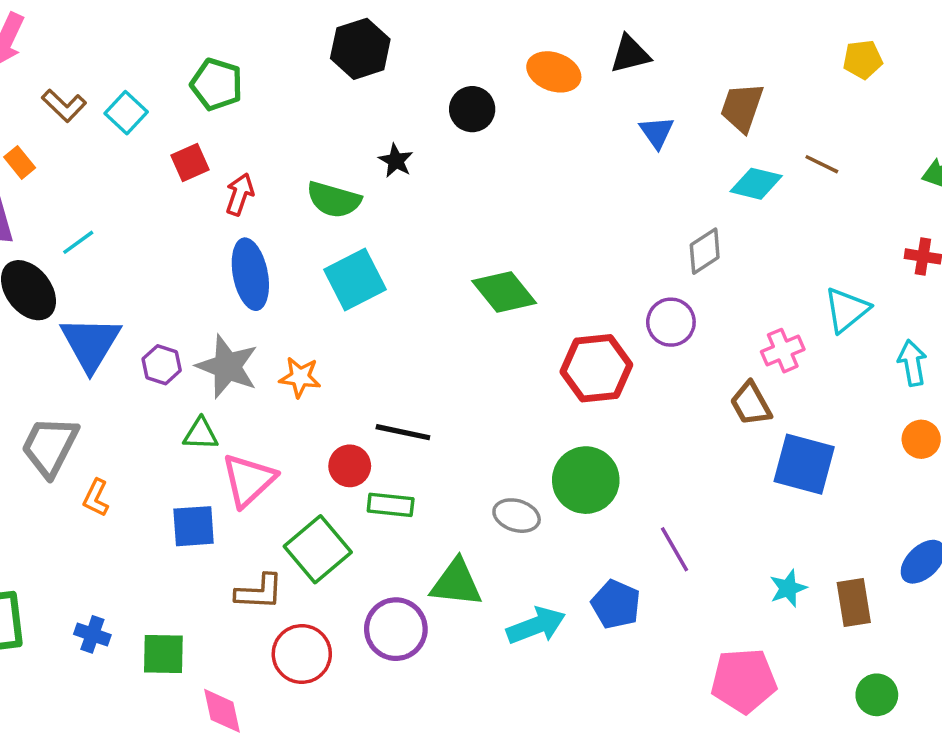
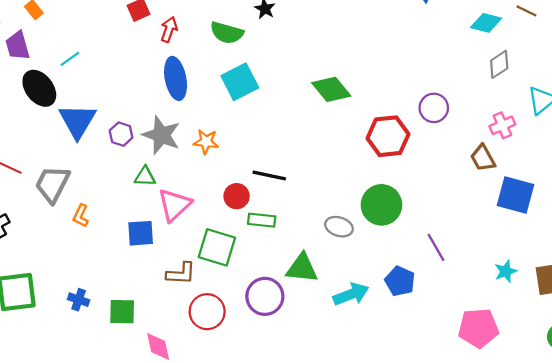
gray diamond: (705, 251) -> (499, 64), moved
green square: (318, 549) -> (217, 247), turned -33

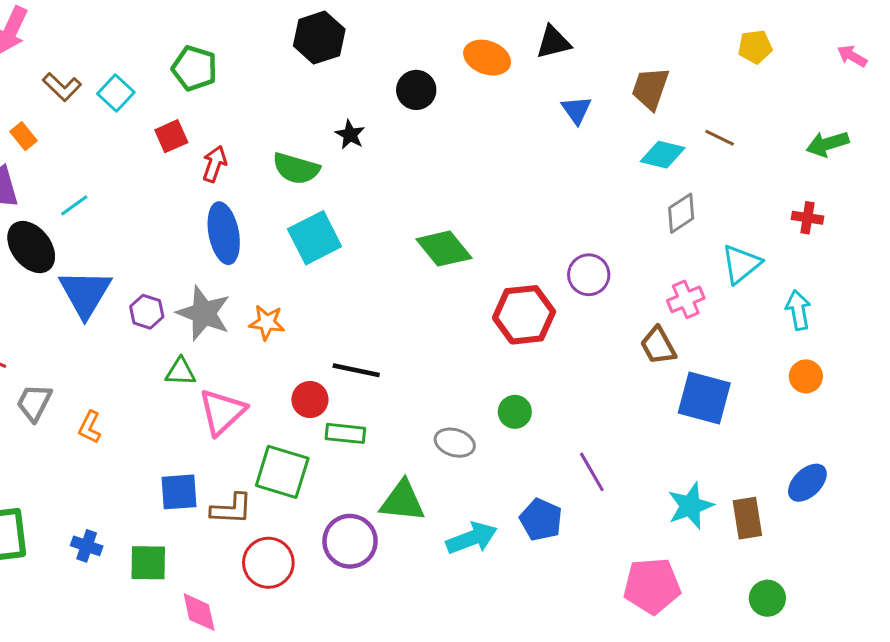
gray trapezoid: (52, 184) -> (34, 403), moved, size x0.7
green circle: (381, 205) -> (515, 412), size x0.6
blue square: (141, 233) -> (179, 492), moved
cyan star: (506, 271) -> (690, 506), size x1.4

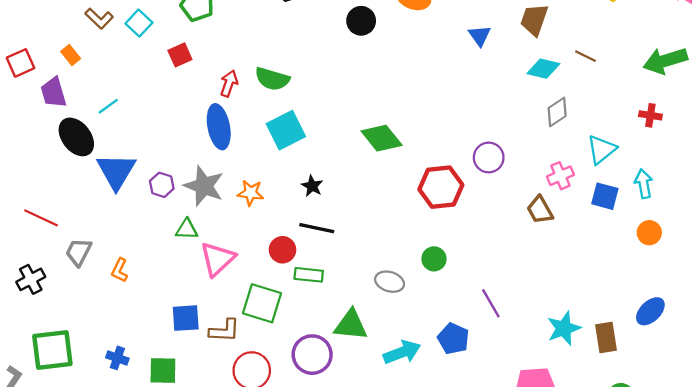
black star: (350, 135) -> (312, 186), moved
green arrow: (827, 144) -> (665, 61), size x1.4
red arrow: (214, 164) -> (229, 83), moved
blue square: (704, 398) -> (605, 196), moved, size x0.7

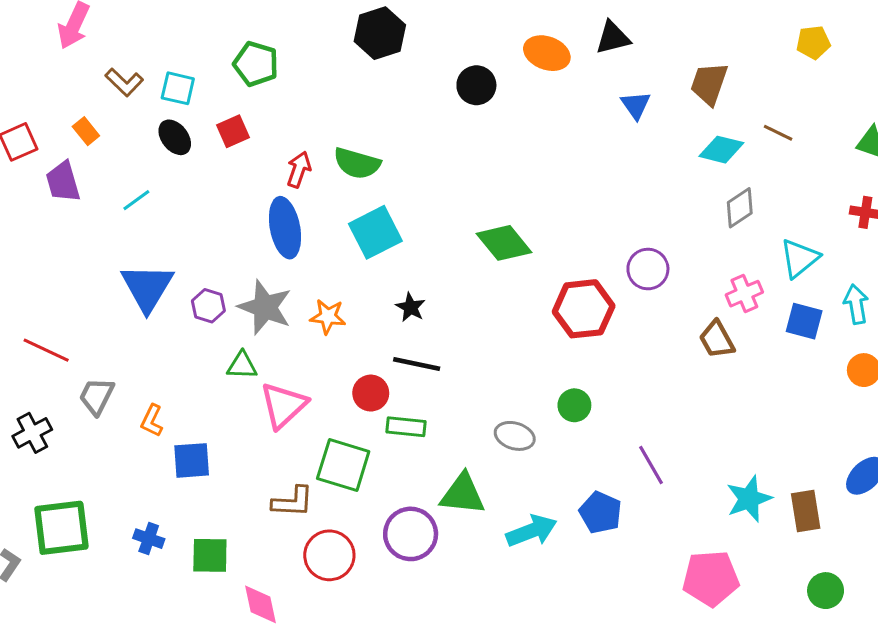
cyan square: (139, 23) -> (178, 88), turned -30
black ellipse: (76, 137) -> (175, 137), moved, size x0.7
blue square: (186, 318) -> (192, 460), moved

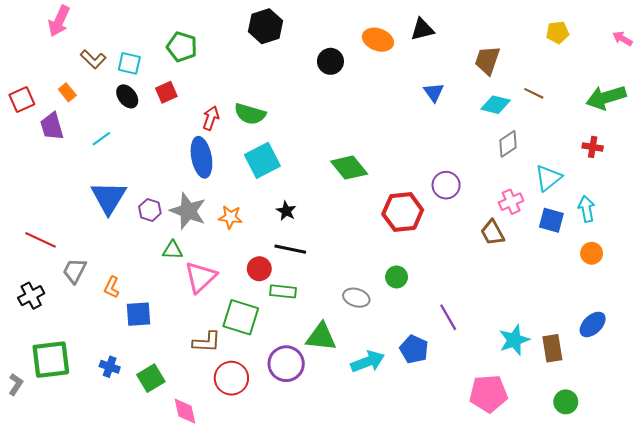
blue triangle: (636, 105) -> (434, 92), moved
green square: (210, 555) -> (151, 378), turned -32

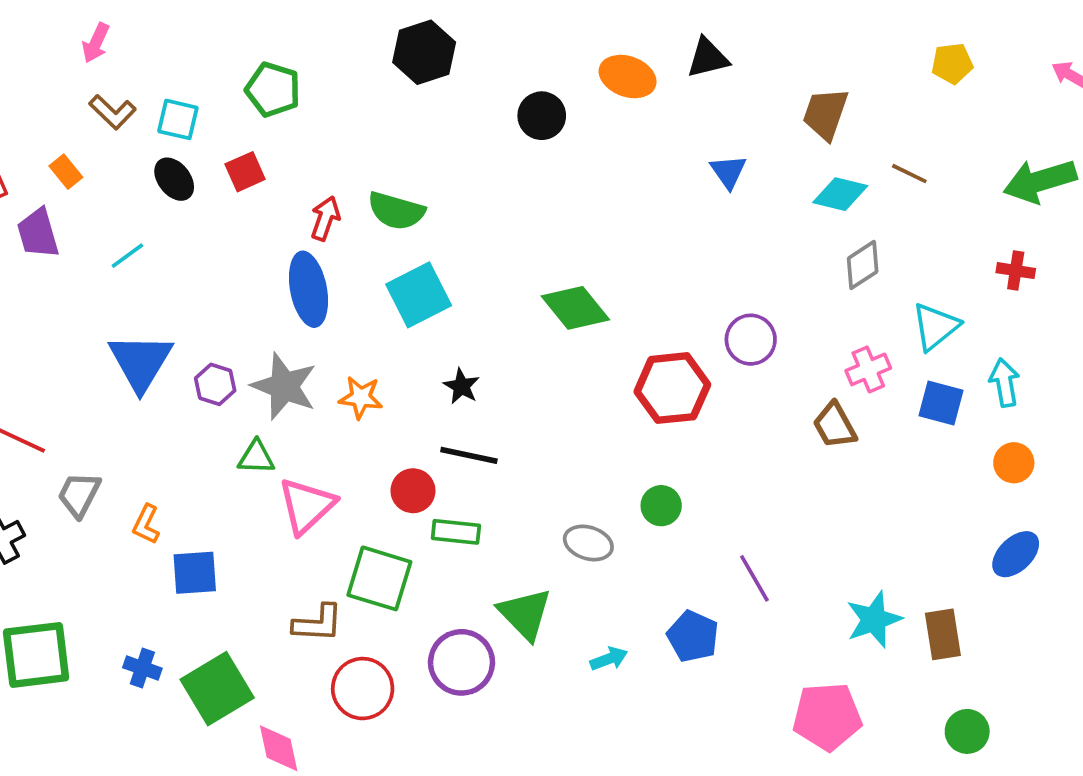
pink arrow: (59, 21) -> (96, 43), moved, size x0.7
blue ellipse: (593, 324) -> (1016, 554), moved
green triangle: (321, 337) -> (525, 614), turned 40
cyan arrow: (368, 362) -> (609, 659), size x0.6
green square: (151, 378) -> (217, 689), size x1.4

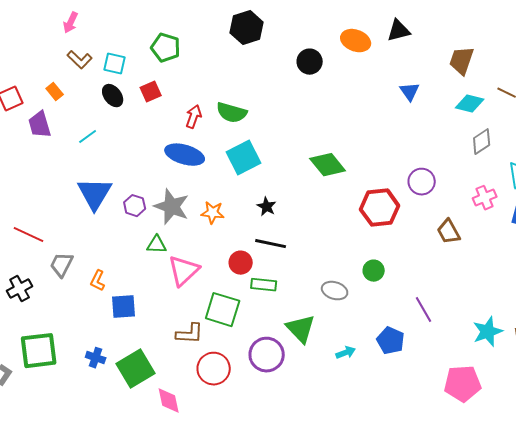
blue ellipse: (308, 289) -> (185, 155), turned -63
brown trapezoid: (835, 425) -> (449, 232), moved

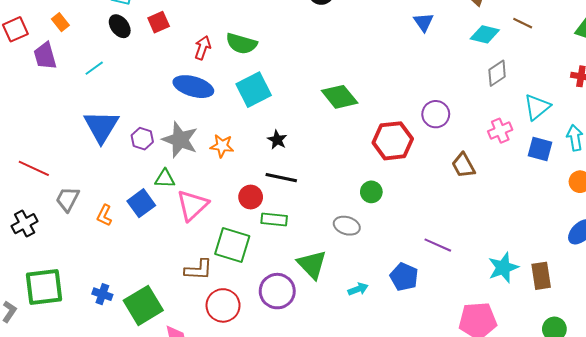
green circle: (374, 271) -> (371, 192), moved
blue square: (124, 307) -> (141, 203), moved, turned -32
purple line: (424, 310) -> (438, 245), turned -36

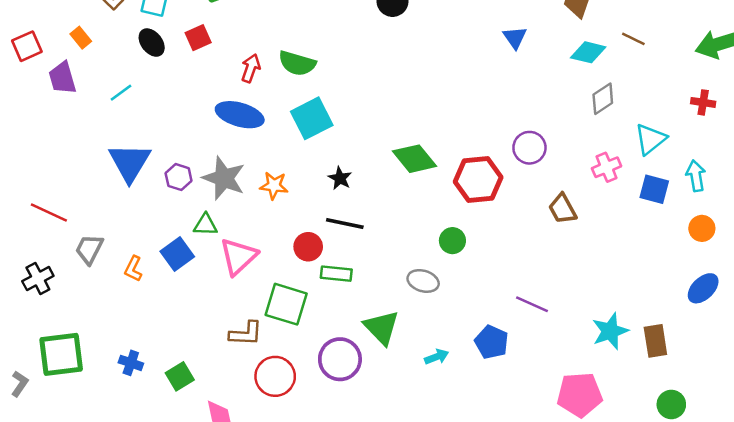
green diamond: (340, 97) -> (415, 159), moved
green square: (143, 305) -> (180, 376), size x0.6

